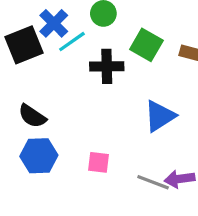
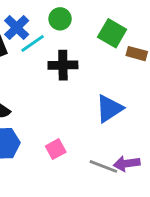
green square: (146, 45) -> (112, 33), moved
pink square: (98, 162) -> (56, 149), turned -36

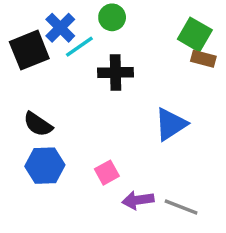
green square: (112, 33) -> (195, 35), moved
purple arrow: (127, 164) -> (138, 200), moved
gray line: (103, 166) -> (181, 207), moved

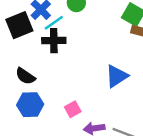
black cross: (116, 73) -> (54, 41), moved

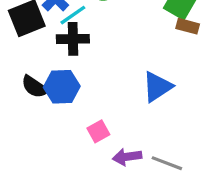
blue hexagon: (30, 105) -> (62, 87), moved

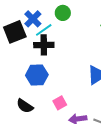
black semicircle: (35, 87) -> (25, 106), moved

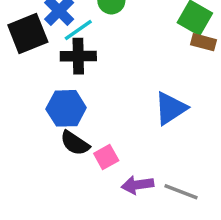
black semicircle: (25, 106) -> (75, 143), moved

